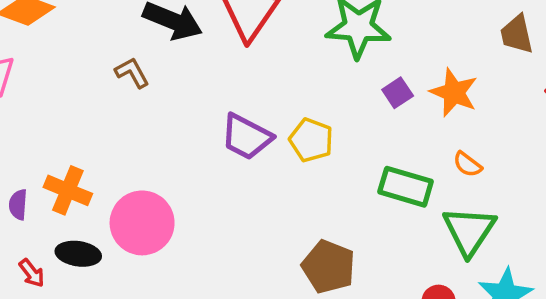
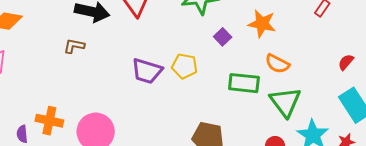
brown L-shape: (132, 73) -> (74, 46), turned -40
purple square: (398, 93) -> (223, 37), moved
orange semicircle: (467, 164) -> (277, 64), size x1.4

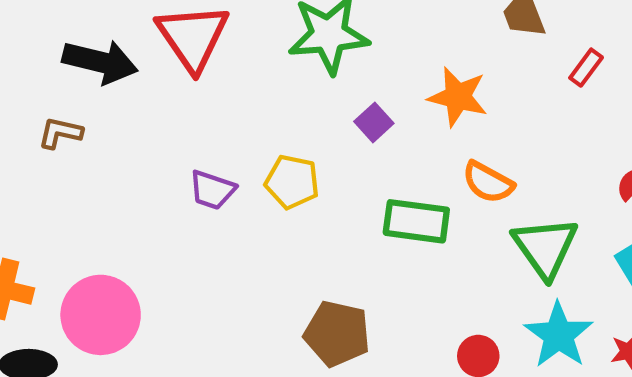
purple trapezoid: (147, 71) -> (212, 190), size x0.7
green triangle: (285, 102) -> (545, 247), moved

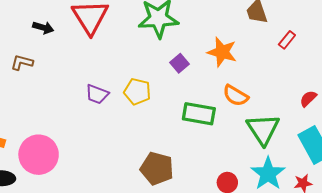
black arrow: (100, 62) -> (43, 28), size x0.6

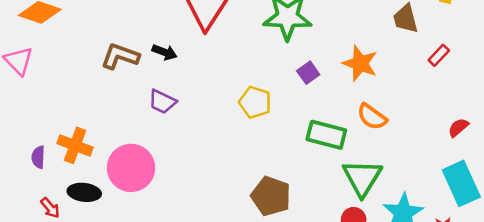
black arrow: (43, 28) -> (165, 52), moved
brown L-shape: (22, 62) -> (120, 56), size x1.4
purple trapezoid: (97, 94) -> (162, 102), moved
green triangle: (263, 129) -> (362, 178), moved

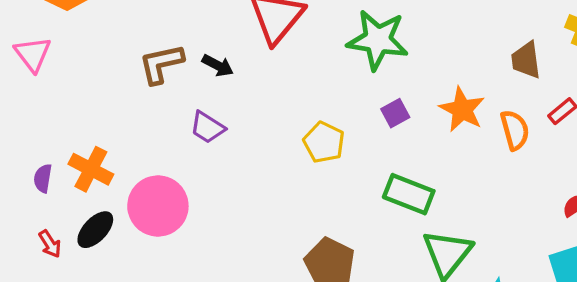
brown L-shape: (120, 56) -> (161, 64), turned -39
orange semicircle: (372, 117) -> (515, 130), moved, turned -148
black ellipse: (84, 192) -> (95, 230), turned -60

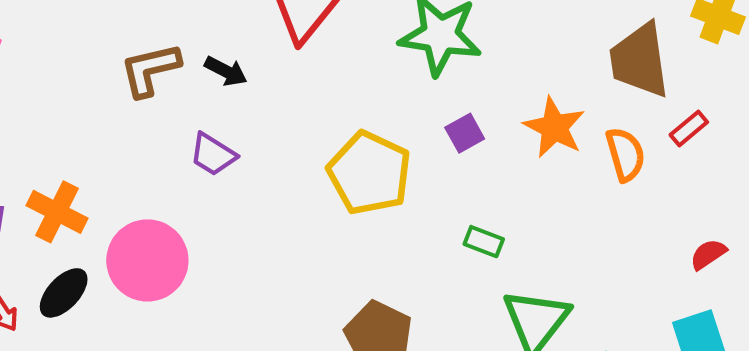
brown trapezoid: (526, 60) -> (640, 60), size x1.5
yellow pentagon: (324, 142) -> (369, 173), size x1.5
green rectangle: (409, 194) -> (484, 242), size x0.6

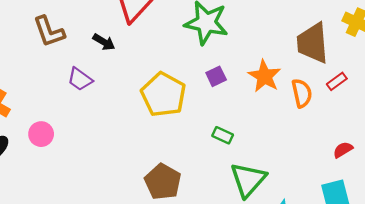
brown L-shape: (150, 70) -> (49, 32), turned -100
black arrow: (226, 71) -> (104, 42), moved
pink circle: (147, 260) -> (41, 134), size x0.6

